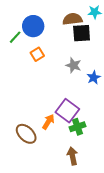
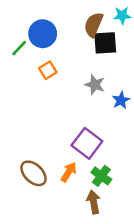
brown semicircle: (72, 19) -> (94, 25), turned -60
orange arrow: (48, 122) -> (69, 172), moved
green cross: (77, 127) -> (101, 176), moved, turned -35

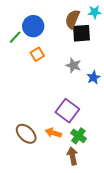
orange arrow: (69, 172) -> (53, 133), turned -105

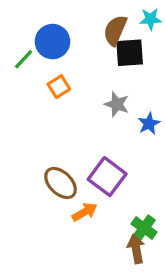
orange arrow: (53, 133) -> (85, 212), turned 133
brown ellipse: (26, 134) -> (61, 183), moved
green cross: (78, 136) -> (144, 228), moved
brown arrow: (72, 156) -> (136, 249), moved

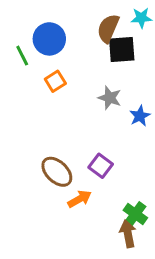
green line: (24, 59) -> (22, 56), turned -70
purple square: (107, 177) -> (101, 166), size x0.7

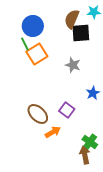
green line: (22, 56) -> (25, 44), moved
orange square: (55, 81) -> (37, 54), size x1.5
blue star: (140, 116) -> (93, 93), moved

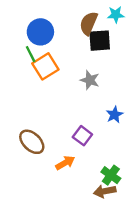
brown ellipse: (38, 114) -> (32, 142), moved
brown arrow: (85, 155) -> (105, 191), turned -90

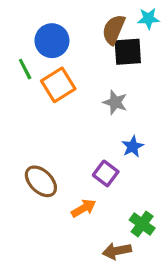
green line: (31, 54) -> (25, 69), moved
blue star: (115, 115) -> (133, 147), moved
brown arrow: (105, 191) -> (117, 251), moved

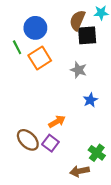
purple square: (106, 173) -> (50, 143), moved
brown ellipse: (41, 181) -> (28, 140), moved
orange arrow: (84, 208) -> (57, 122), moved

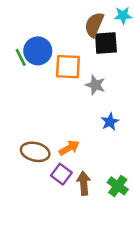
blue circle: (35, 28) -> (38, 51), moved
orange square: (40, 58) -> (68, 67), moved, turned 35
brown ellipse: (28, 140) -> (35, 152), moved, turned -30
brown arrow: (80, 171) -> (84, 183), moved, turned 96

